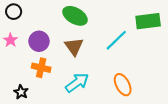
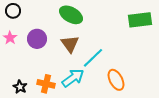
cyan line: (116, 40) -> (93, 58), moved
orange cross: (41, 68) -> (46, 84), moved

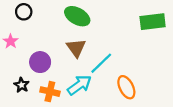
black circle: (13, 11) -> (24, 12), moved
purple circle: (37, 39) -> (40, 62), moved
black star: (20, 87) -> (22, 85), moved

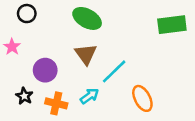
cyan arrow: (79, 85) -> (90, 96), size x0.7

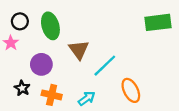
black circle: (27, 14) -> (20, 21), moved
green ellipse: (87, 18) -> (50, 26), moved, turned 45
cyan arrow: (90, 96) -> (87, 98), moved

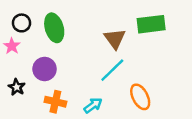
green rectangle: (158, 22) -> (151, 24), moved
brown triangle: (79, 50) -> (115, 39), moved
black star: (22, 88) -> (17, 87), moved

